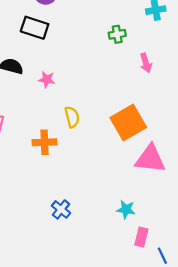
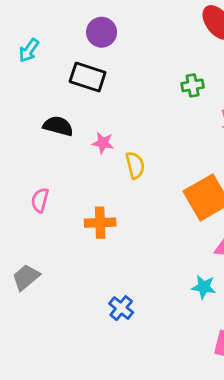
yellow semicircle: (72, 117) -> (135, 165), moved
cyan star: (126, 209) -> (204, 287), moved

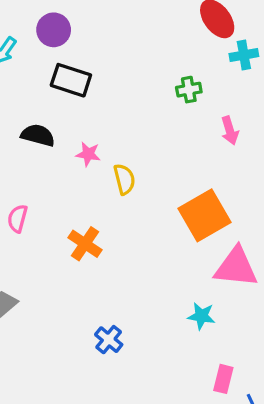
purple circle: (102, 32) -> (54, 30), moved
orange cross: (100, 223) -> (85, 244), turned 36

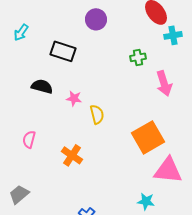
purple circle: (54, 30) -> (96, 19), moved
pink arrow: (230, 130) -> (164, 83), size x1.4

